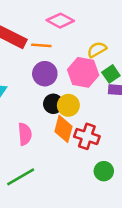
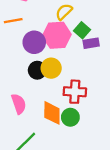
purple circle: (45, 74) -> (34, 42), moved
orange diamond: (63, 129) -> (52, 113), moved
green circle: (104, 171) -> (70, 117), moved

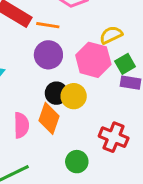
purple circle: (34, 42) -> (48, 55), moved
red cross: (75, 92) -> (114, 137), moved
orange diamond: (52, 113) -> (49, 118), moved

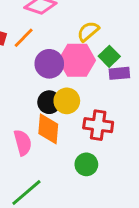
orange line: (48, 25) -> (24, 38), turned -40
purple circle: (48, 55) -> (49, 64), moved
red cross: (114, 137) -> (98, 125), moved

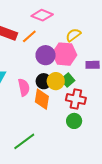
green square: (109, 56) -> (68, 80), moved
pink semicircle: (23, 143) -> (24, 87), moved
green circle: (86, 164) -> (74, 121), moved

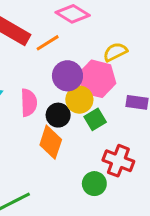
yellow circle: (56, 81) -> (79, 100), moved
pink semicircle: (24, 87) -> (29, 103), moved
red cross: (76, 99) -> (118, 161), moved

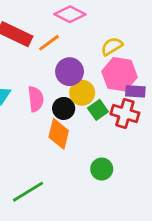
pink hexagon: (97, 79) -> (120, 74), moved
red cross: (118, 161) -> (125, 113), moved

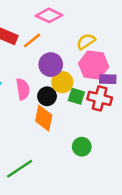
green square: (98, 110) -> (76, 96), turned -35

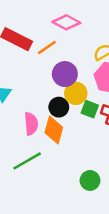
pink semicircle: (23, 89) -> (31, 124), moved
green circle: (82, 147) -> (90, 180), moved
green line: (20, 169) -> (27, 161), moved

